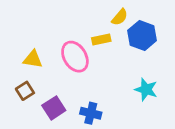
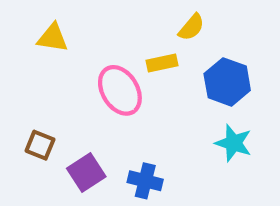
blue hexagon: (142, 36) -> (227, 82), moved
yellow triangle: (33, 59) -> (53, 38), moved
brown square: (25, 91) -> (40, 145), turned -36

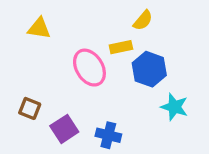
blue hexagon: (227, 82) -> (149, 69), moved

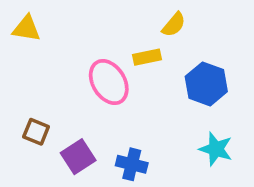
yellow triangle: (39, 28) -> (26, 28), moved
blue hexagon: (149, 69) -> (206, 84), moved
cyan star: (174, 107) -> (216, 149), moved

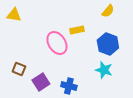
yellow semicircle: (174, 25) -> (108, 11), moved
cyan star: (216, 149) -> (104, 70), moved

